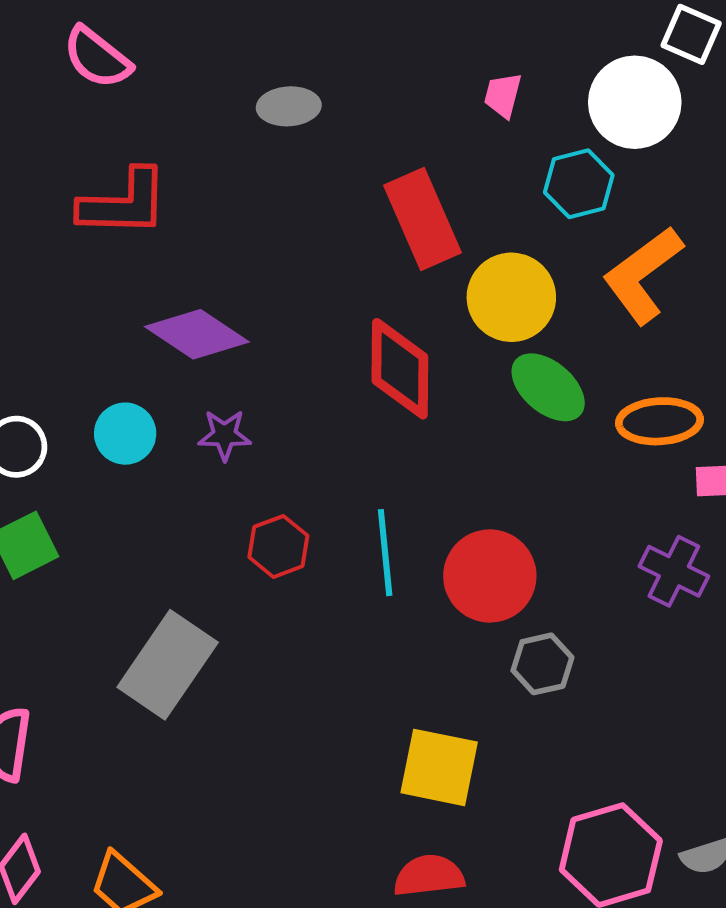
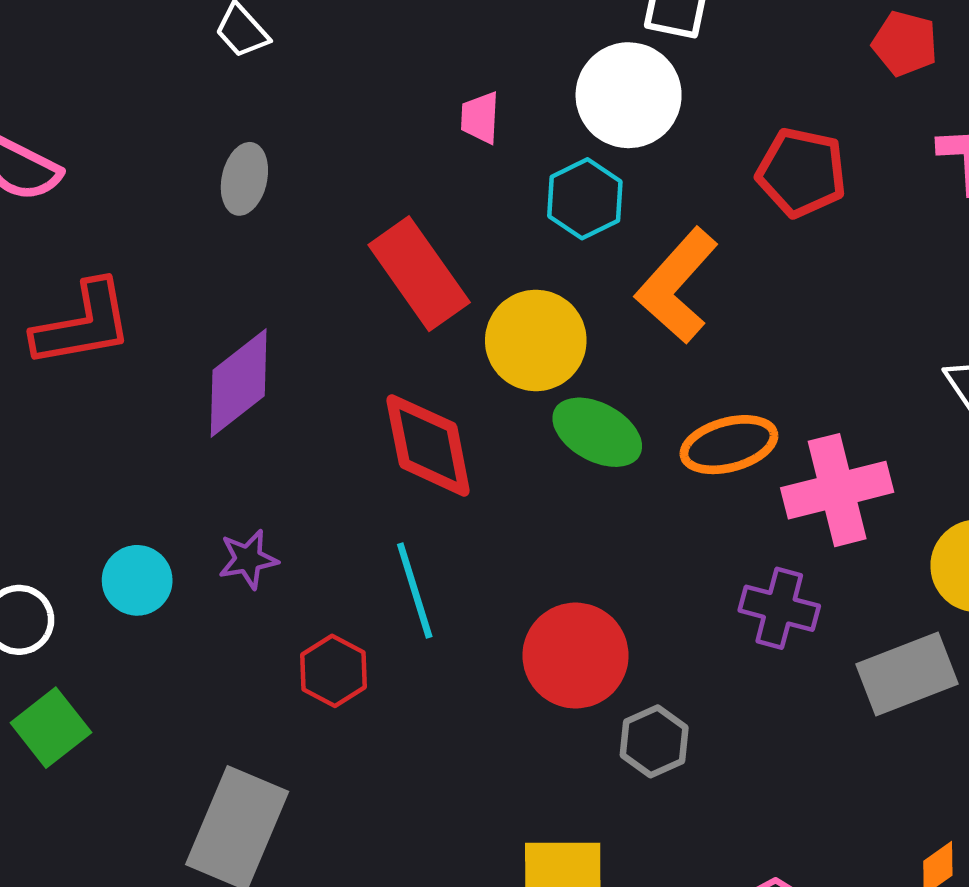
gray ellipse: (289, 106) -> (244, 179), turned -62
purple diamond: (197, 334) -> (239, 383), moved, turned -60
cyan line: (385, 553) -> (415, 590), moved

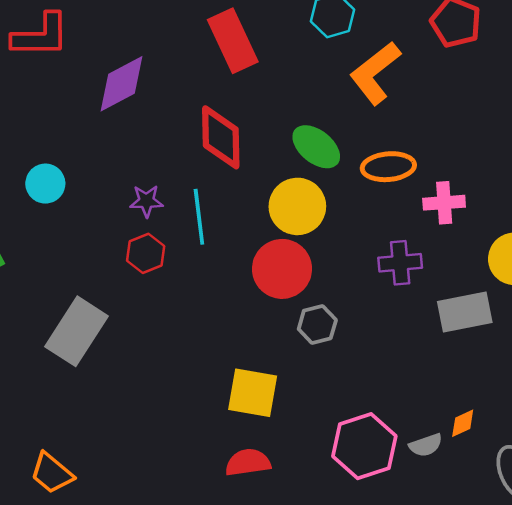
yellow circle: (536, 340) -> (297, 206), moved
pink cross: (837, 490) -> (444, 203), size x0.7
purple star: (248, 559) -> (146, 201), moved
purple cross: (779, 608) -> (400, 263), turned -30

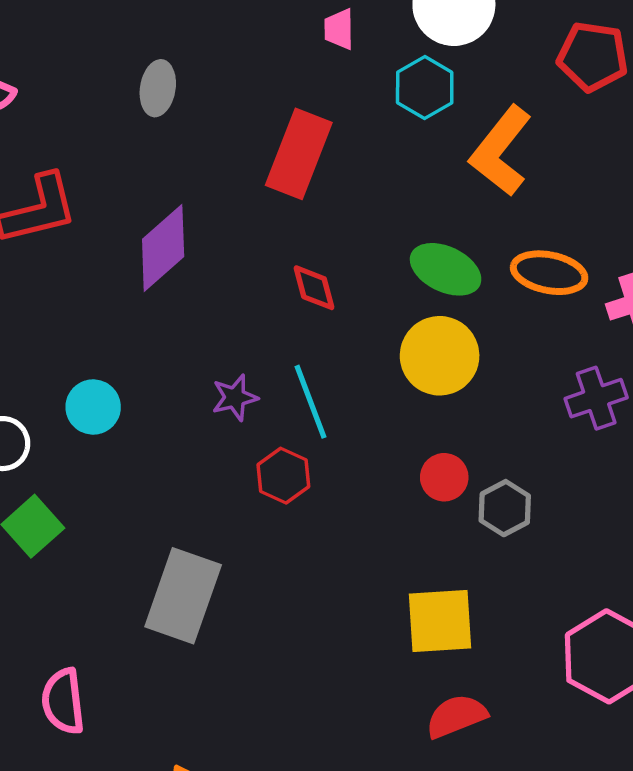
red rectangle: (233, 41) -> (299, 154), turned 60
red diamond: (221, 137) -> (314, 288), size x0.6
orange ellipse: (388, 167) -> (549, 273), turned 30
red hexagon: (146, 253) -> (283, 476), moved
red circle: (282, 269) -> (444, 477), moved, size x0.6

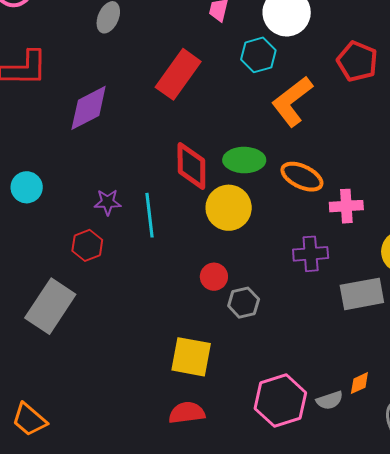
green ellipse: (446, 269) -> (244, 160), turned -39
red diamond: (314, 288) -> (191, 166), moved, size x1.6
red hexagon: (283, 476) -> (87, 245), moved

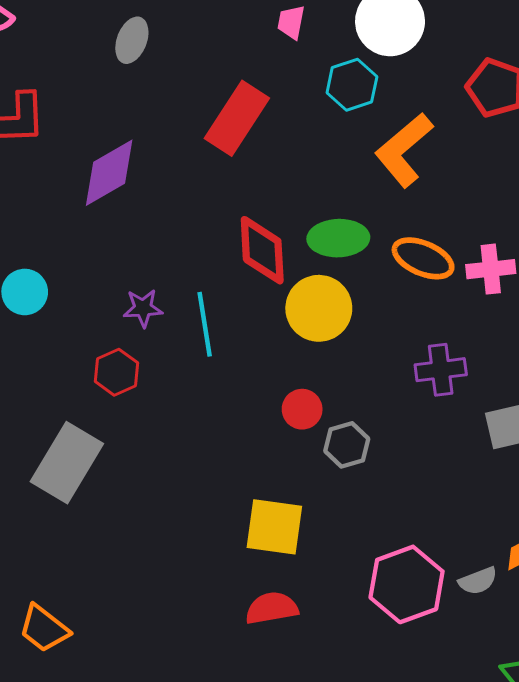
pink cross: (346, 206) -> (491, 269), moved

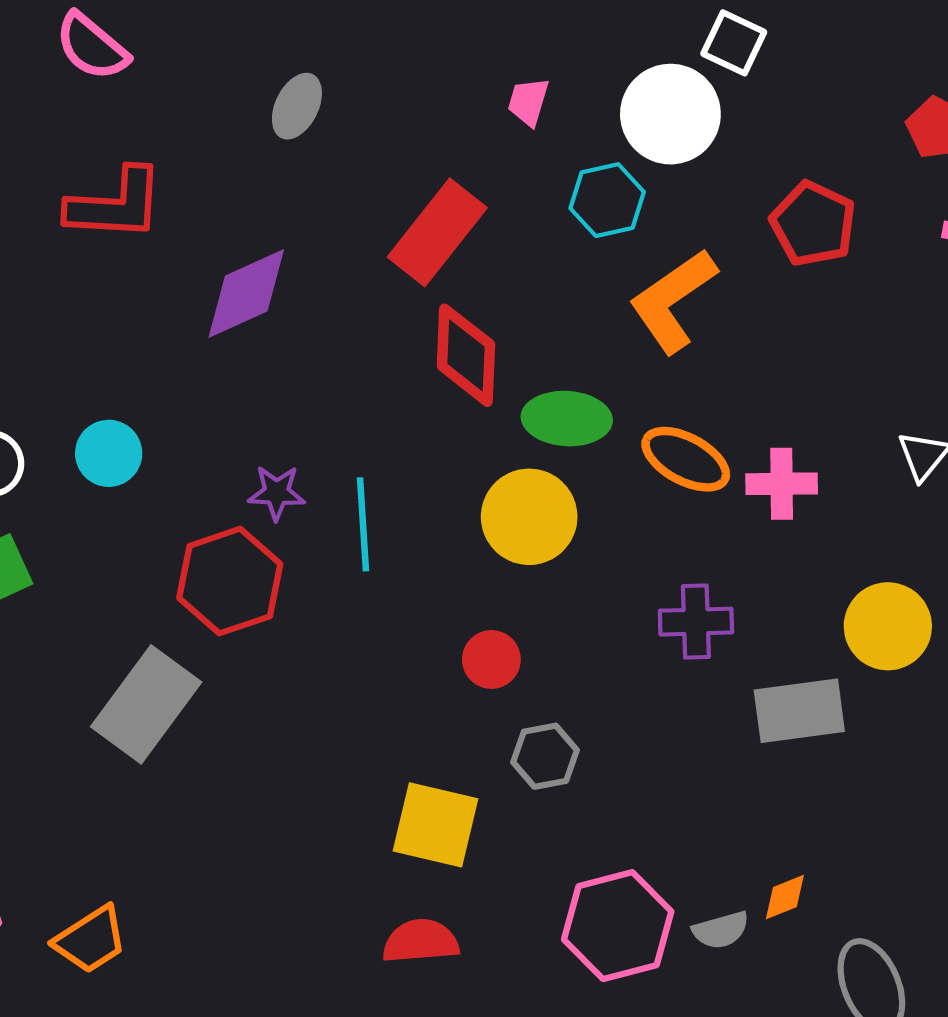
red diamond: (262, 250) -> (466, 355), moved
red hexagon: (117, 372) -> (230, 581), size x1.6
gray hexagon: (347, 445) -> (545, 756), moved
orange trapezoid: (44, 629) -> (91, 940), turned -76

